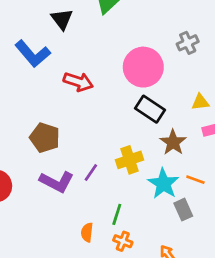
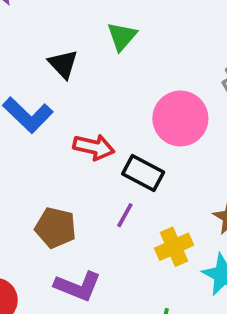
black rectangle: (150, 109) -> (143, 173), moved
purple line: (91, 173) -> (125, 215), moved

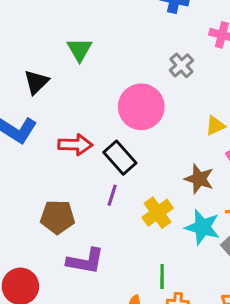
black triangle: (63, 64) -> (36, 82), turned 40
black rectangle: (143, 173) -> (120, 158), turned 32

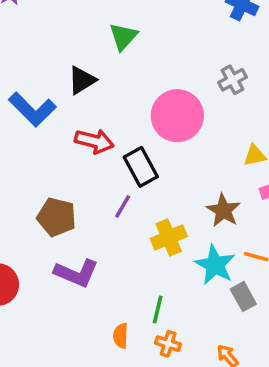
black triangle: (36, 82) -> (82, 80), moved

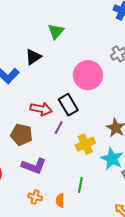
red arrow: (94, 141) -> (41, 109), moved
orange cross: (168, 344) -> (35, 197), moved

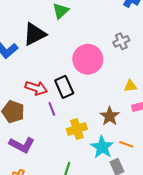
black triangle: (33, 57) -> (35, 34), size x1.4
purple line: (59, 127) -> (52, 109), turned -56

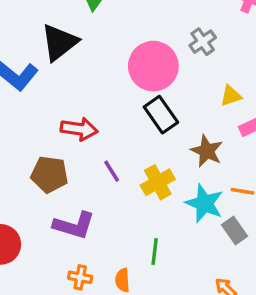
gray cross: (121, 41) -> (203, 42), moved
black rectangle: (64, 87) -> (161, 115), moved
purple line: (52, 109) -> (112, 171), moved

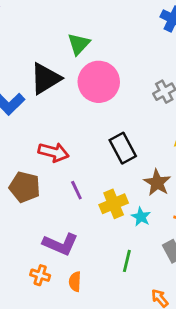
pink circle: (153, 66) -> (99, 82), moved
cyan star: (204, 203) -> (141, 217), moved, size x0.6
purple L-shape: (74, 225) -> (60, 244), moved
green line: (155, 252) -> (127, 261), moved

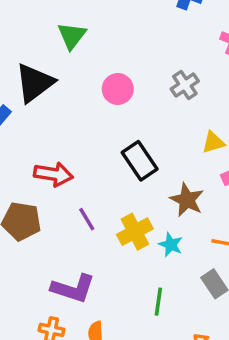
pink circle: (99, 82) -> (118, 89), moved, size x0.6

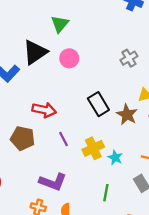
pink circle: (118, 89) -> (69, 58), moved
brown star: (187, 200) -> (127, 115), moved

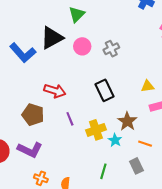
gray cross: (129, 58) -> (111, 49), moved
brown star: (127, 115) -> (127, 121), moved
purple L-shape: (53, 182) -> (30, 150), moved

